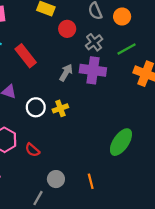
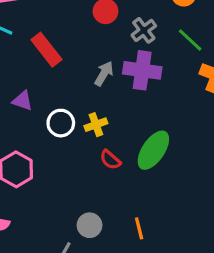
green line: (127, 49) -> (190, 40), turned 72
green ellipse: (121, 142) -> (153, 150), moved
red semicircle: (32, 150) -> (110, 160), moved

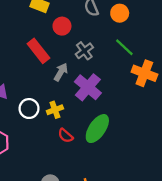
gray cross: (144, 30) -> (84, 51), moved
red rectangle: (46, 50) -> (38, 51), moved
purple cross: (142, 70) -> (88, 87), moved, turned 32

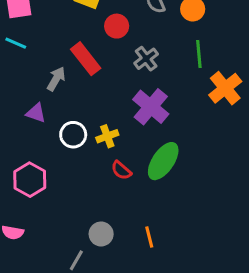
green line: (124, 47) -> (199, 54), turned 42
gray arrow: (61, 72) -> (56, 79), moved
orange cross: (144, 73) -> (225, 88), turned 30

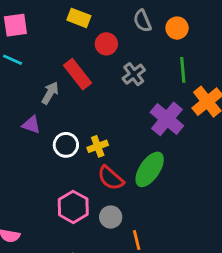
purple cross: (151, 107) -> (167, 119), moved
red semicircle: (121, 170) -> (111, 178), size x1.4
pink hexagon: (30, 180) -> (73, 207), moved
gray circle: (101, 234) -> (111, 217), moved

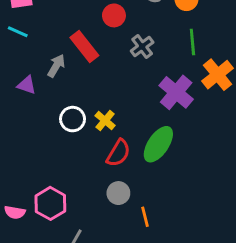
purple triangle: (31, 125) -> (27, 85), moved
yellow cross: (98, 146) -> (105, 121), turned -30
red semicircle: (111, 178) -> (118, 153), turned -100
pink hexagon: (73, 207) -> (50, 203), moved

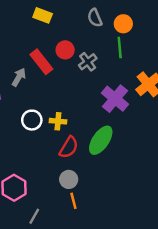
red circle: (114, 15) -> (65, 50), moved
green line: (192, 42) -> (120, 48), moved
yellow cross: (105, 121) -> (58, 121), turned -35
orange line: (145, 217) -> (73, 201), moved

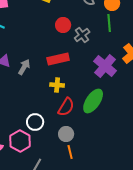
red rectangle: (41, 62) -> (58, 59), moved, turned -65
gray arrow: (19, 77) -> (24, 67), moved
white circle: (32, 120) -> (35, 122), moved

